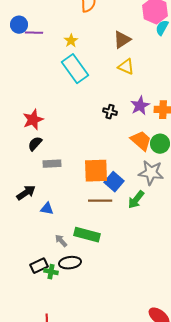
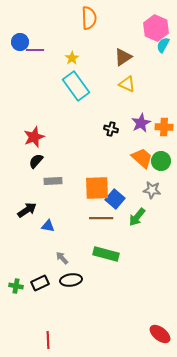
gray star: (151, 173) -> (152, 190), size x0.7
green rectangle: (87, 235) -> (106, 254), moved
green cross: (51, 272) -> (16, 286), moved

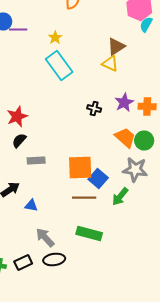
brown triangle: (123, 57) -> (116, 46), moved
gray star: (152, 190) -> (135, 170), size x1.4
gray arrow: (62, 258) -> (45, 238), size x1.5

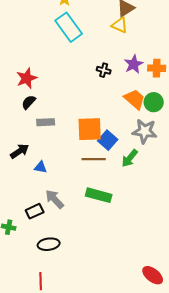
black ellipse: (54, 260) -> (49, 244), moved
black rectangle: (23, 262) -> (35, 211), moved

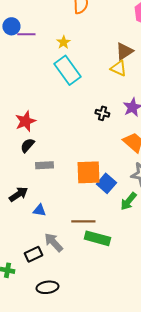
brown line: (94, 159) -> (83, 221), moved

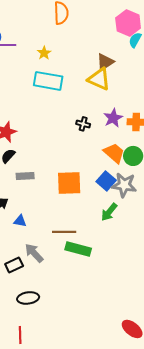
yellow triangle: (118, 68) -> (99, 79), size x1.4
cyan rectangle: (67, 70) -> (48, 81), turned -44
blue square: (106, 183) -> (106, 181), moved

